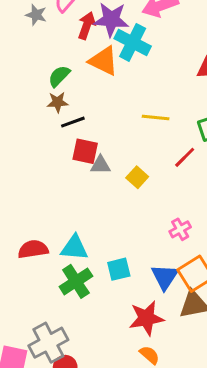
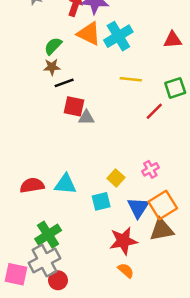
cyan cross: (133, 42) -> (118, 36), moved, turned 32
yellow square: (137, 177) -> (116, 178), moved
green cross: (76, 281) -> (48, 235), moved

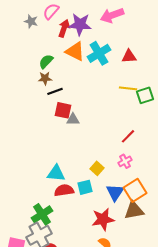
red triangle: (173, 40) -> (129, 56), moved
yellow line: (131, 79) -> (128, 88), moved
red line: (154, 111) -> (128, 136), moved
red semicircle: (32, 185) -> (64, 190), moved

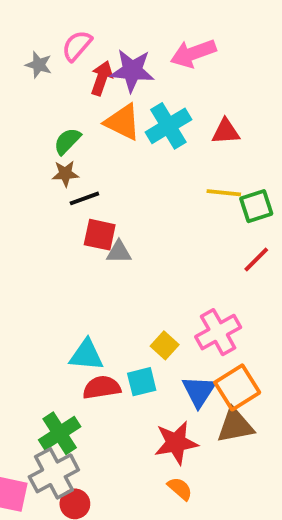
red line: (128, 136) -> (256, 260), moved
pink cross: (125, 161) -> (218, 332), size x1.6

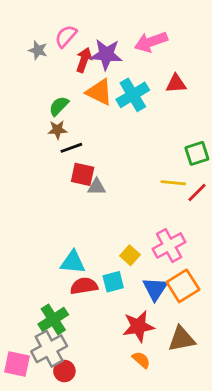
red triangle: (226, 132) -> (176, 84), moved
yellow line: (224, 193) -> (173, 183), moved
brown triangle: (235, 426) -> (182, 339), moved

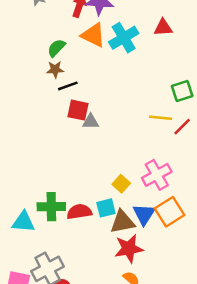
cyan triangle: (73, 262) -> (23, 222), moved
green cross: (53, 319) -> (51, 207), moved, turned 32
brown triangle: (182, 339) -> (122, 222), moved

